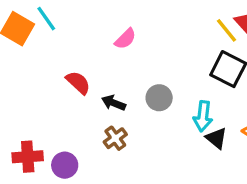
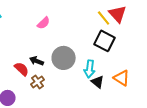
red semicircle: (78, 83) -> (22, 69), moved
gray circle: (159, 98) -> (64, 58), size x1.5

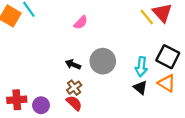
black square: (105, 41) -> (168, 57), moved
red semicircle: (22, 69) -> (74, 103), moved
cyan arrow: (90, 69) -> (141, 67), moved

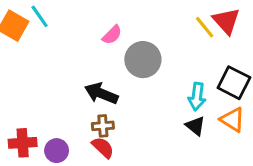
gray circle: (103, 61) -> (143, 60), moved
black arrow: (73, 64) -> (101, 93), size x1.5
brown cross: (74, 88) -> (103, 126), turned 32

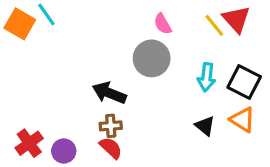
pink semicircle: (112, 35) -> (163, 24), moved, turned 105
cyan arrow: (197, 97) -> (206, 77), moved
red cross: (23, 143) -> (29, 143), turned -32

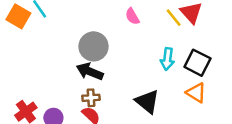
gray circle: (152, 58) -> (94, 46), moved
black triangle: (205, 126) -> (147, 102), moved, size x1.5

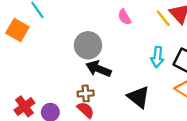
orange square: (18, 16) -> (17, 30), moved
black arrow: (90, 71) -> (99, 69), moved

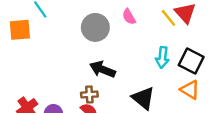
orange square: (17, 30) -> (20, 30), turned -35
gray circle: (88, 45) -> (95, 27), moved

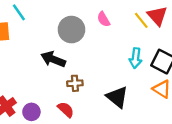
black arrow: (103, 69) -> (53, 59), moved
brown cross: (89, 95) -> (75, 83), moved

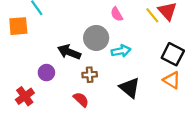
gray circle: (71, 30) -> (96, 38), moved
cyan arrow: (136, 58) -> (121, 51), moved, turned -108
purple circle: (31, 112) -> (46, 73), moved

